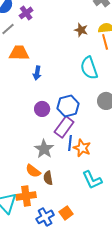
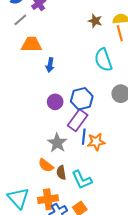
orange star: (82, 148) -> (96, 142), turned -30
cyan L-shape: (92, 180) -> (82, 180), moved
orange cross: (26, 196) -> (48, 199), moved

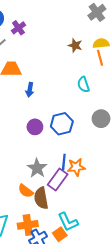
cyan semicircle: (103, 60) -> (83, 85), size x0.7
purple rectangle: (78, 120) -> (58, 180), moved
brown semicircle: (61, 173) -> (41, 198), size x1.5
cyan L-shape: (82, 180) -> (68, 222), moved

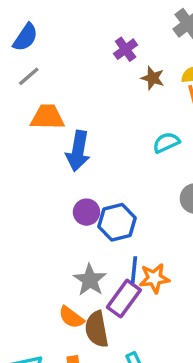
purple cross: (18, 28) -> (126, 49), moved
cyan semicircle: (83, 85) -> (166, 143), turned 84
blue arrow: (30, 90) -> (78, 151), size x1.6
blue hexagon: (62, 124) -> (117, 222), moved

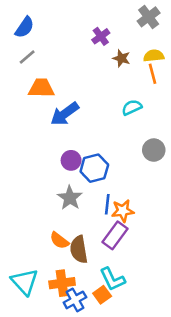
blue arrow: (78, 151) -> (65, 114), turned 44
gray star: (90, 280) -> (70, 198), moved
purple rectangle: (124, 299) -> (115, 235), moved

